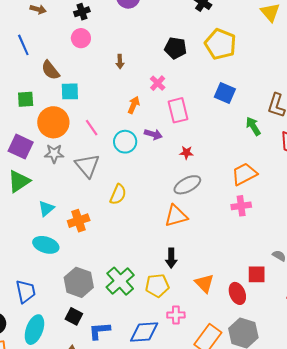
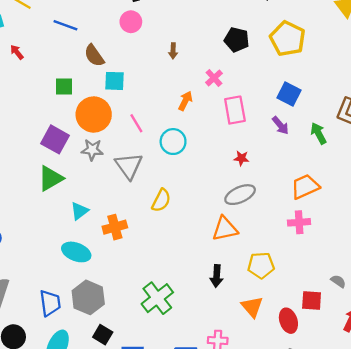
blue line: (23, 45) -> (65, 25), turned -50
purple arrow: (153, 134) -> (280, 125), moved, turned 30
gray hexagon: (79, 282) -> (88, 297), moved
yellow pentagon: (157, 285) -> (261, 265), moved

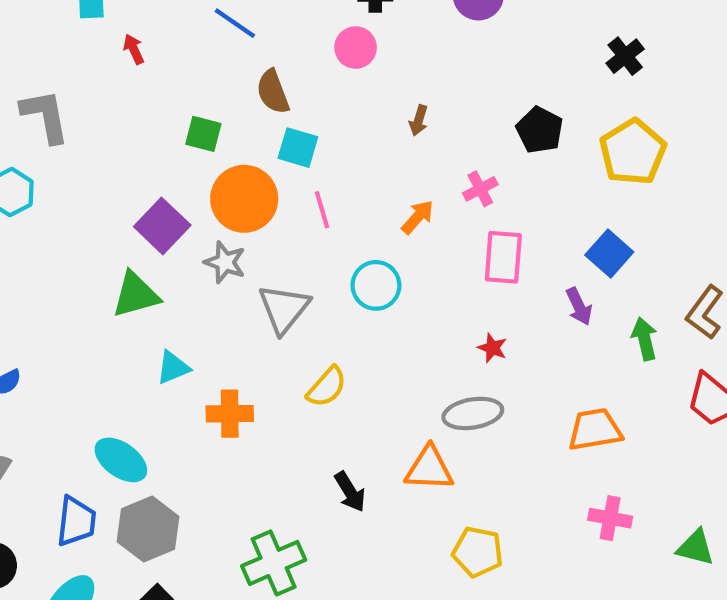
pink line: (136, 123) -> (322, 210), moved
pink cross: (299, 222) -> (610, 518), moved
cyan ellipse: (76, 252) -> (121, 460), moved
black arrow: (217, 276) -> (350, 492), moved, turned -50

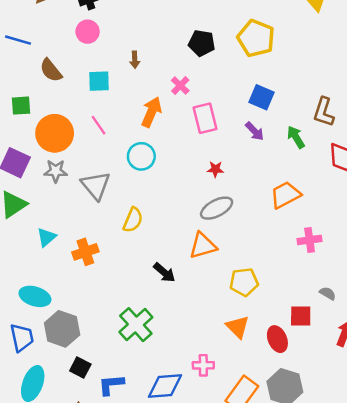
cyan square: (298, 148) -> (99, 81), moved
orange arrow: (418, 217) -> (151, 112), size x1.4

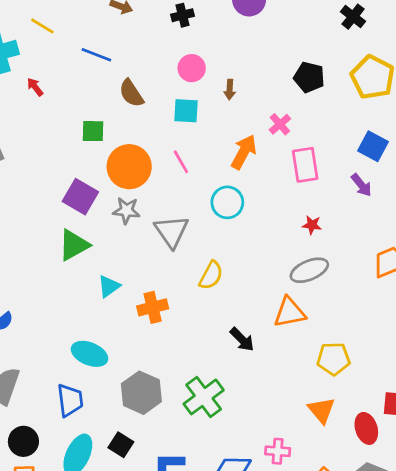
pink circle: (88, 32) -> (192, 68), moved
gray hexagon: (62, 329) -> (141, 393), moved
black square: (80, 367) -> (121, 445), moved

